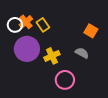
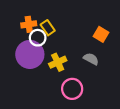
orange cross: (26, 22) -> (29, 24), turned 32
white circle: (15, 25) -> (38, 38), moved

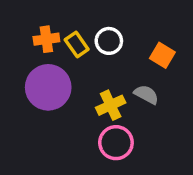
white circle: (38, 38) -> (109, 41), moved
yellow cross: (58, 62) -> (111, 105), moved

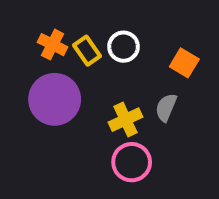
orange cross: (46, 39) -> (53, 45), turned 35
gray semicircle: (146, 94) -> (166, 107), turned -95

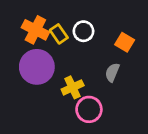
orange cross: (53, 45) -> (35, 30), size x1.4
yellow cross: (126, 120) -> (73, 87), moved

